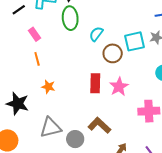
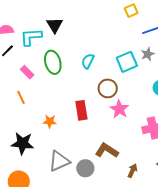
green ellipse: (70, 18) -> (53, 62), moved
brown circle: (113, 53) -> (108, 88), moved
orange line: (37, 59) -> (21, 97), moved
red rectangle: (95, 83) -> (81, 110), moved

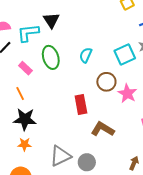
pink star: (119, 109) -> (127, 93), moved
orange star: (50, 121) -> (24, 144), moved
black star: (22, 143) -> (25, 119), moved
brown L-shape: (107, 151) -> (103, 129), moved

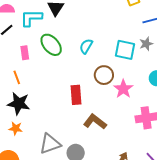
cyan square: (125, 55) -> (125, 50), turned 30
green ellipse: (51, 57) -> (51, 45), turned -30
pink rectangle: (25, 68) -> (25, 53), turned 32

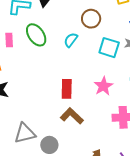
brown circle: (104, 75) -> (91, 19), moved
red rectangle: (76, 95) -> (67, 89), moved

